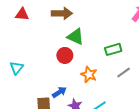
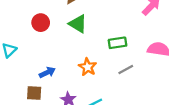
red circle: (65, 55) -> (41, 23), moved
blue arrow: (59, 92) -> (47, 72), moved

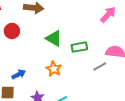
green triangle: (78, 24) -> (54, 38), moved
gray line: (126, 70) -> (100, 66), moved

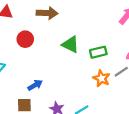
orange star: (54, 69) -> (101, 78), moved

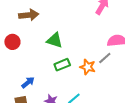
green rectangle: (98, 52) -> (62, 65), moved

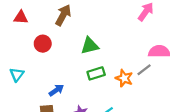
brown arrow: (29, 15) -> (63, 15), turned -60
green triangle: (55, 40) -> (90, 46), turned -36

